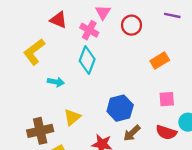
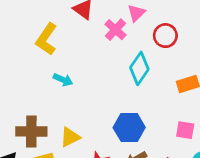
yellow L-shape: (34, 52) -> (46, 39), turned -32
cyan diamond: (87, 60) -> (139, 68), moved
yellow triangle: (72, 117) -> (70, 137), moved

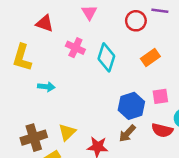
pink cross: (115, 30) -> (75, 48), moved
red circle: (165, 36) -> (136, 21), moved
blue hexagon: (129, 128) -> (131, 106), moved

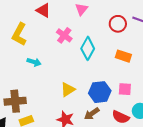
orange rectangle: (150, 58) -> (123, 56), turned 42
yellow triangle: (67, 132) -> (68, 90), moved

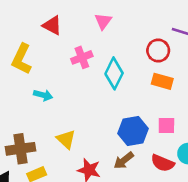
red circle: (118, 24) -> (158, 51), moved
pink cross: (64, 35) -> (82, 57), turned 35
yellow triangle: (68, 90) -> (66, 139), moved, turned -42

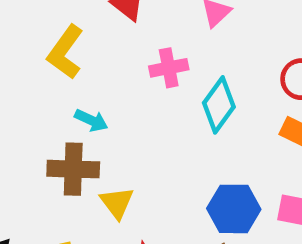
brown cross: (21, 149) -> (73, 169), moved

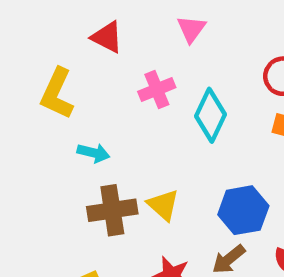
brown cross: (73, 169) -> (112, 210), moved
yellow triangle: (117, 203) -> (163, 205), moved

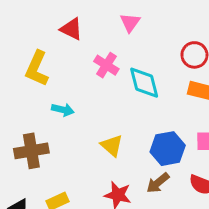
pink cross: (157, 90) -> (106, 65), turned -35
cyan diamond: (211, 115) -> (144, 83), turned -39
brown cross: (112, 210) -> (31, 151), moved

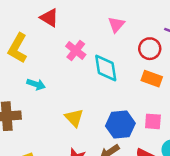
pink triangle: (130, 23) -> (116, 25), moved

